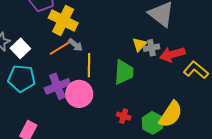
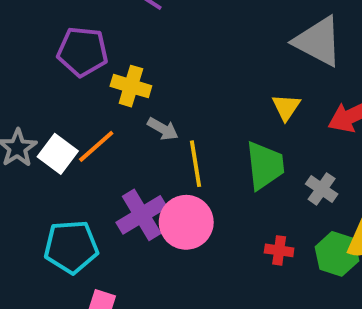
yellow cross: (63, 20) -> (131, 86), size x0.7
orange line: (59, 48) -> (96, 146), moved
gray cross: (151, 48) -> (322, 189), moved, turned -35
cyan pentagon: (22, 78) -> (71, 247), moved

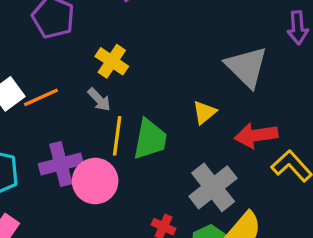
yellow cross: (131, 86) -> (112, 61), moved
green trapezoid: (265, 166) -> (150, 139), moved
gray cross: (322, 189) -> (213, 187), size x1.8

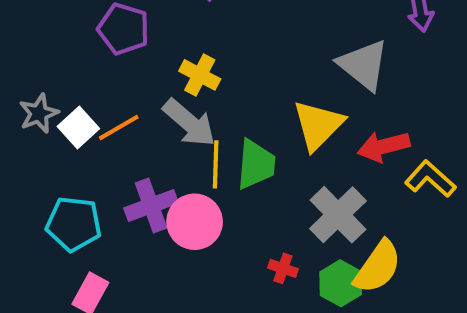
gray arrow: (99, 100) -> (189, 123), size x1.8
yellow triangle: (204, 112) -> (318, 125), size x1.8

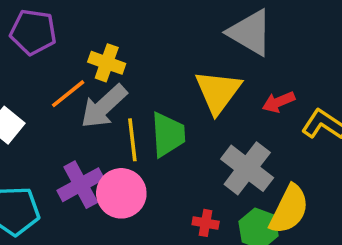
gray arrow: (189, 123) -> (104, 106), turned 105
orange line: (119, 127) -> (68, 94), moved
red arrow: (384, 146) -> (279, 102), size x0.7

